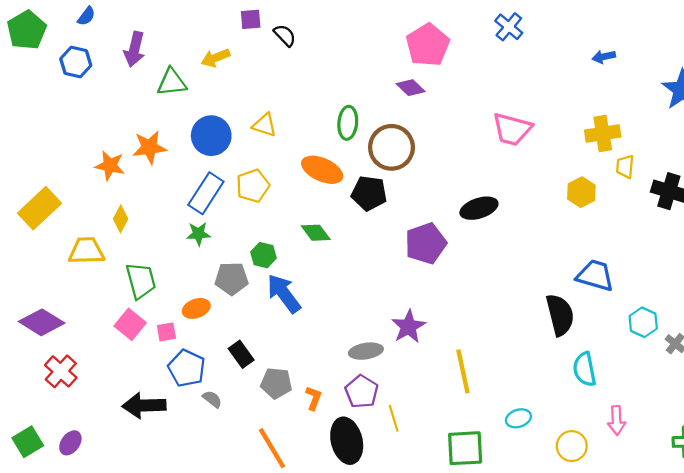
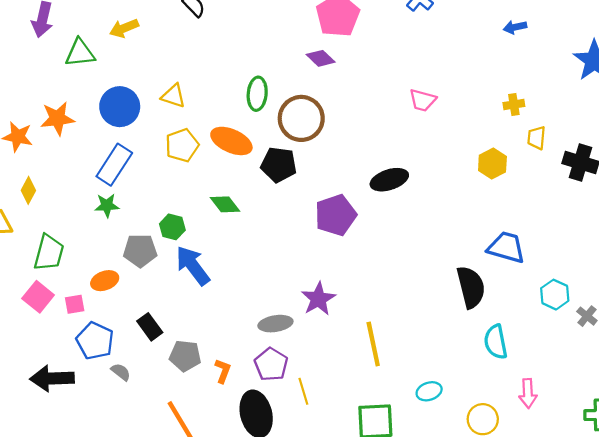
pink trapezoid: (512, 129) -> (423, 100), size x0.7
yellow cross: (603, 133) -> (514, 104), size x0.6
yellow pentagon: (253, 186) -> (182, 145), moved
green trapezoid: (141, 281) -> (49, 253), turned 30

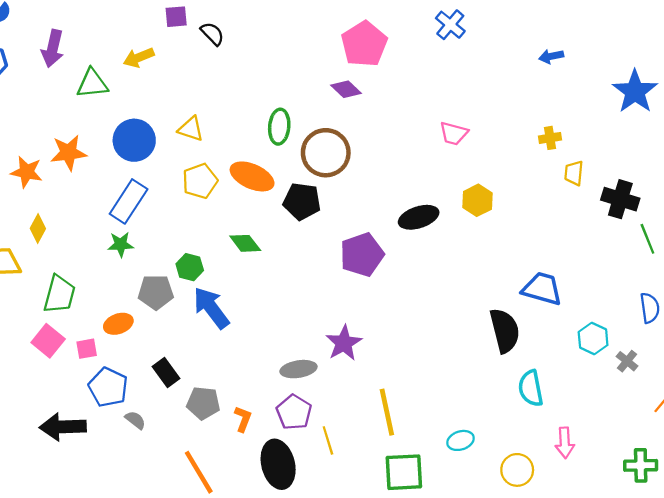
yellow hexagon: (492, 164) -> (477, 200), moved
yellow line: (373, 344) -> (387, 412), moved

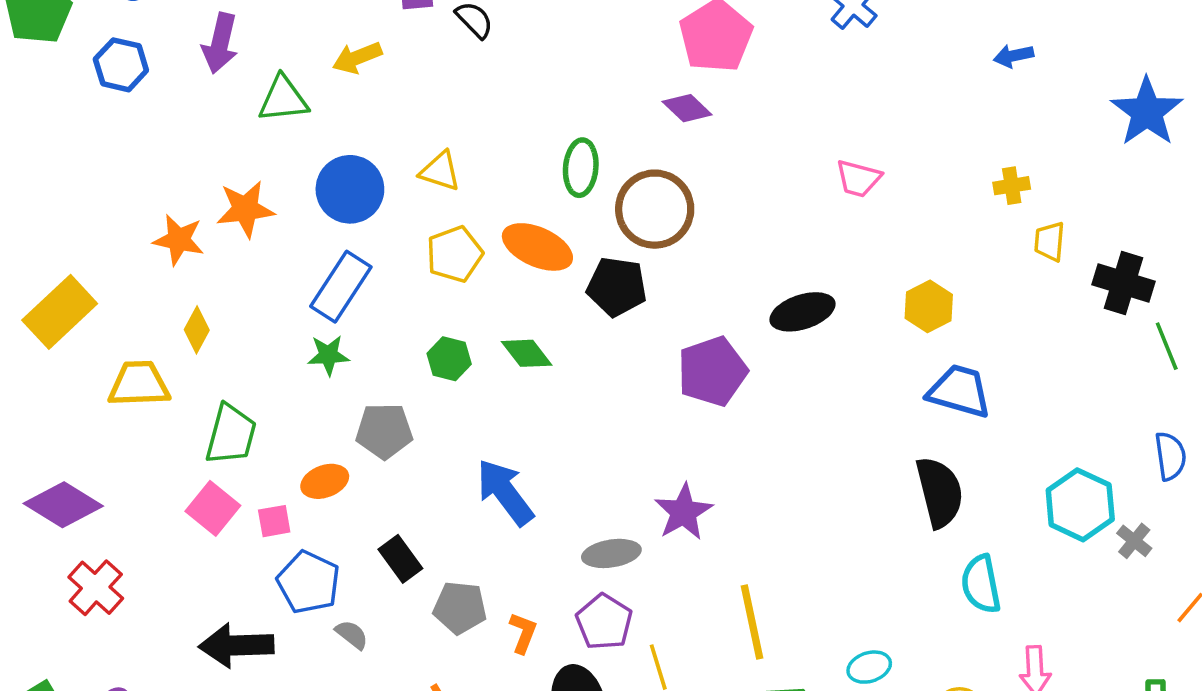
yellow hexagon: (477, 200) -> (929, 306), moved
green hexagon: (190, 267) -> (449, 359), moved
blue trapezoid: (542, 289) -> (959, 391), moved
blue arrow: (211, 308) -> (505, 492), moved
cyan hexagon: (593, 338) -> (1080, 505), size x1.4

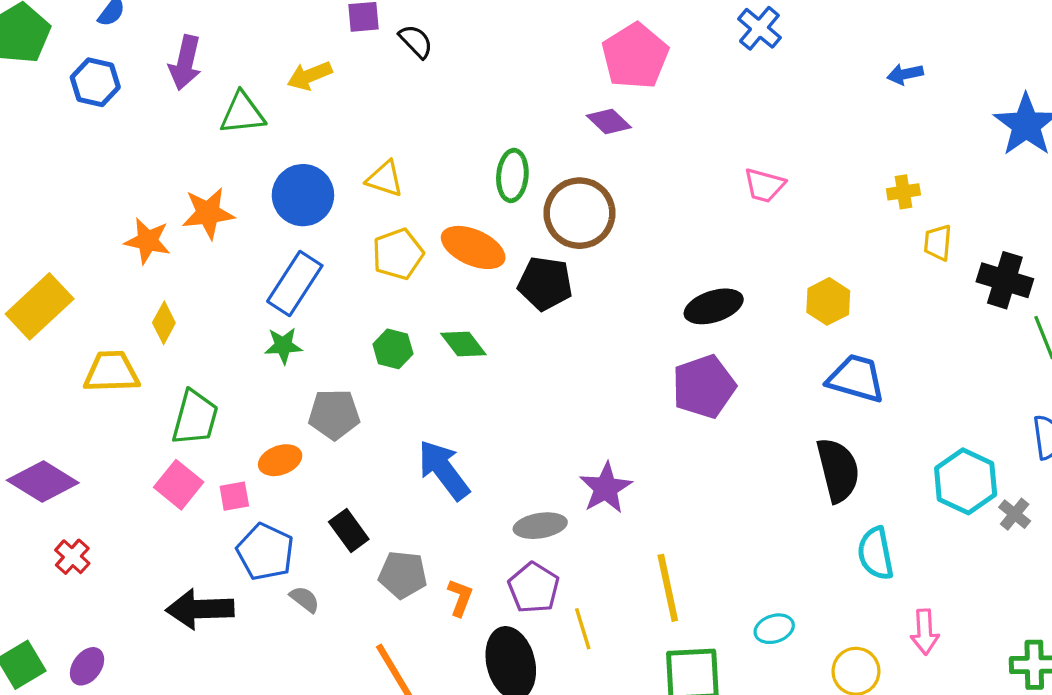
purple pentagon: (712, 371) -> (704, 387), moved
red cross: (96, 588) -> (72, 557), size x0.7

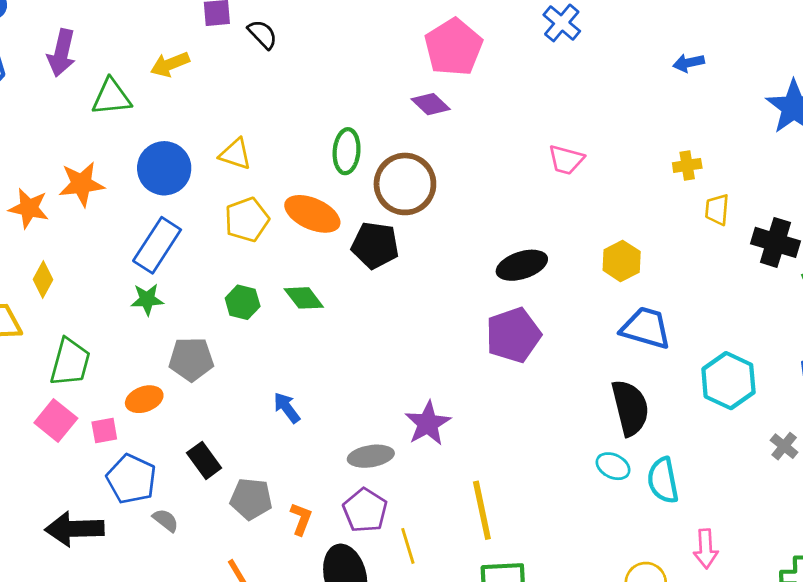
blue arrow: (444, 470) -> (287, 408), size x0.6
cyan hexagon: (966, 481) -> (728, 381), moved
cyan ellipse: (774, 629) -> (613, 466), moved, turned 44

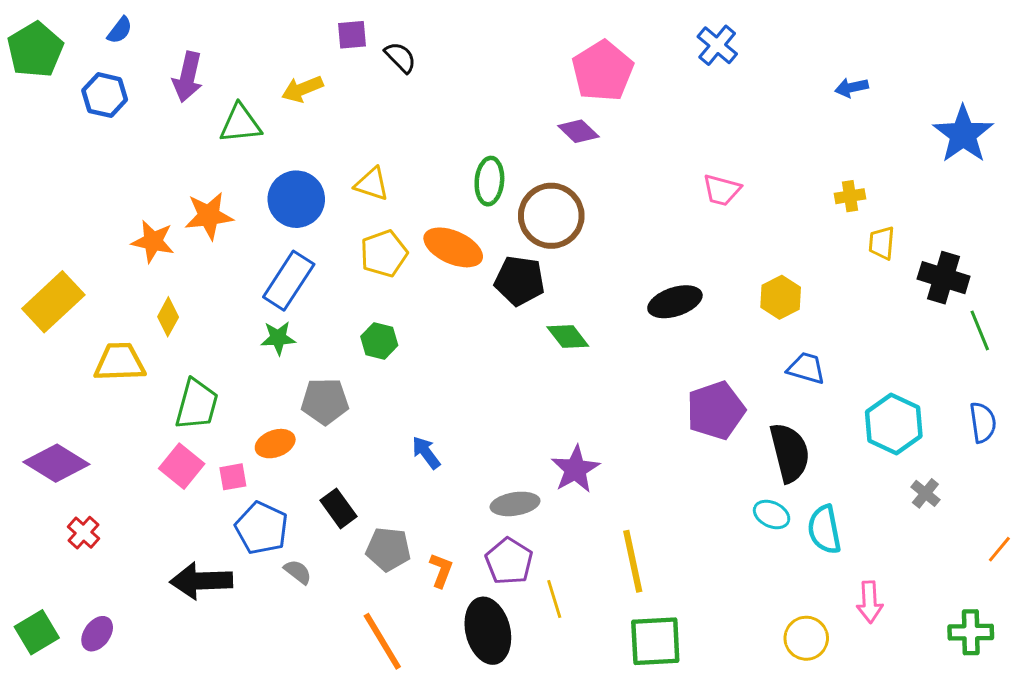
green diamond: (304, 298) -> (568, 336), moved
blue trapezoid: (646, 328) -> (806, 368), size x0.7
purple pentagon: (513, 335) -> (716, 410), moved
gray cross: (784, 446) -> (925, 493), moved

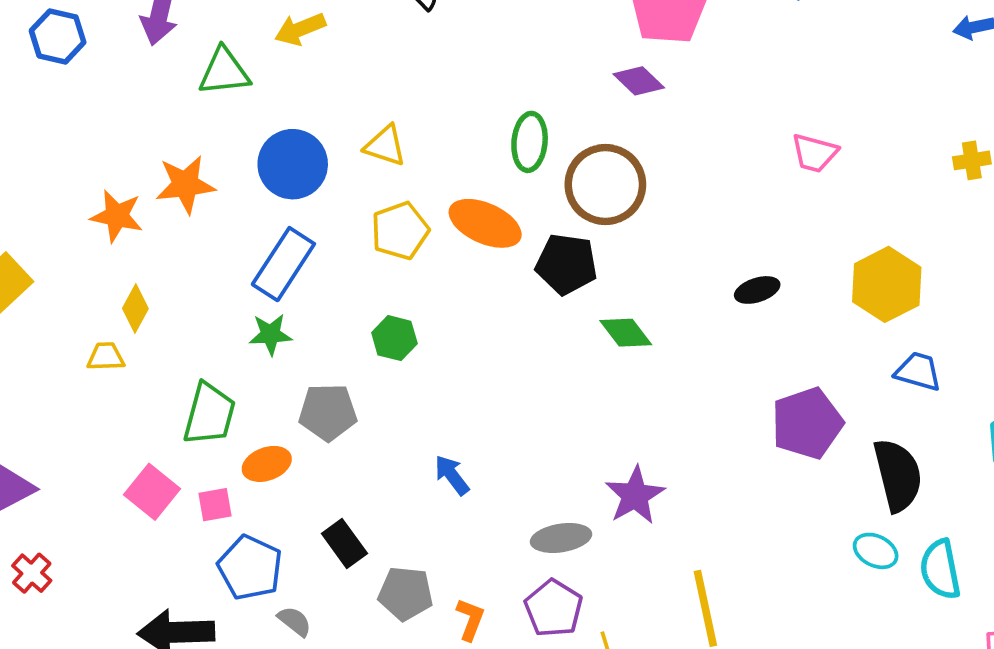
yellow hexagon: (781, 297) -> (887, 284), size x1.4
black ellipse: (675, 302) -> (757, 290), size x0.7
yellow trapezoid: (120, 362) -> (106, 357), moved, size x0.6
green trapezoid: (197, 404) -> (209, 414), moved

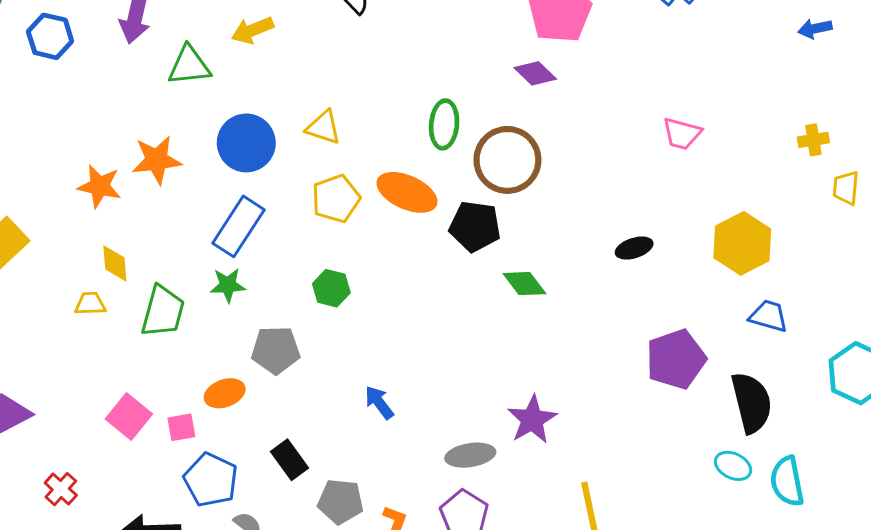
yellow diamond: (135, 308) -> (115, 263), turned -33
green trapezoid: (209, 414) -> (163, 311), moved
red cross: (32, 573) -> (61, 489), moved

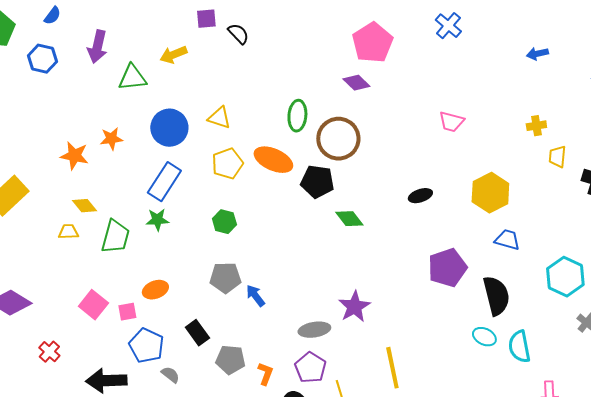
orange star: (157, 160) -> (111, 139), size x0.7
yellow diamond: (115, 263) -> (84, 206), turned -35
gray pentagon: (276, 350) -> (225, 278), moved

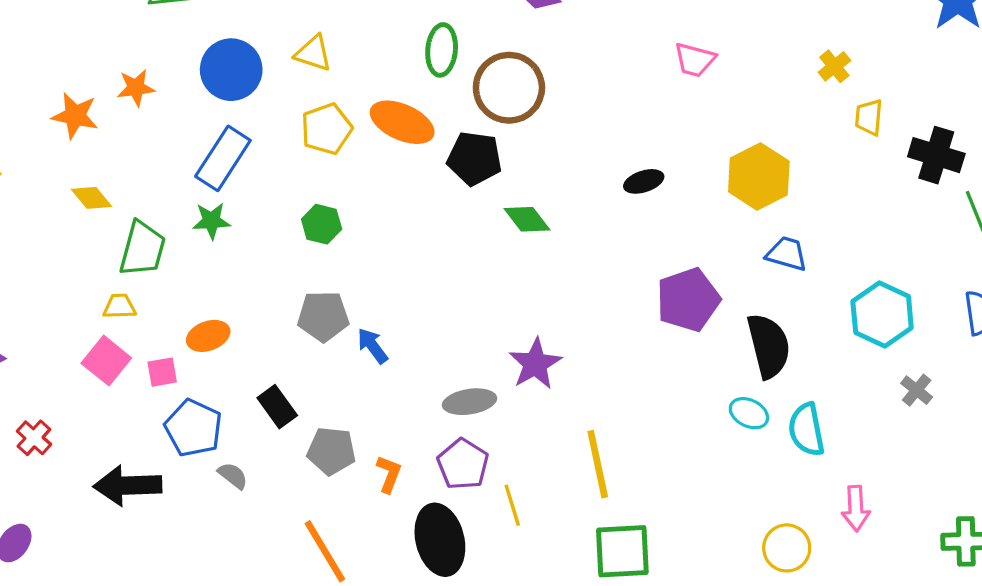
yellow cross: (536, 126) -> (834, 66), turned -30
yellow trapezoid: (68, 232) -> (119, 306), moved

